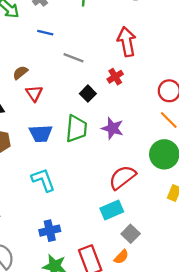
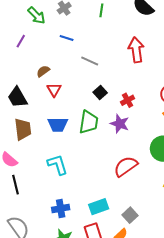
red cross: (115, 77) -> (128, 100), moved
cyan rectangle: (112, 210) -> (99, 207), moved

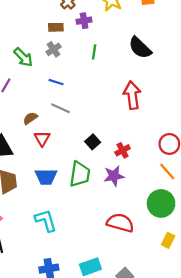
gray line: (90, 61) -> (60, 108), moved
purple star: (120, 124) -> (114, 176), turned -30
red semicircle: (126, 166) -> (120, 223), turned 50

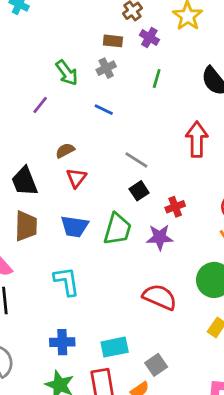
purple cross: (84, 21) -> (149, 37), turned 32
gray line: (60, 108) -> (136, 160), moved

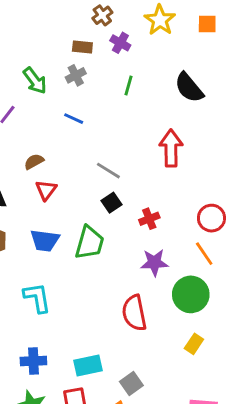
purple star: (160, 237) -> (154, 263), moved
red semicircle: (160, 297) -> (134, 313), turned -124

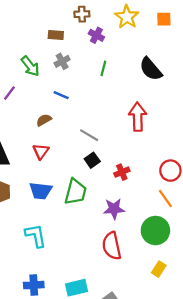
brown cross: (102, 15) -> (82, 14), turned 35
brown rectangle: (82, 47) -> (56, 35), moved
brown semicircle: (34, 162) -> (44, 120), moved
purple star: (154, 263) -> (114, 209), moved

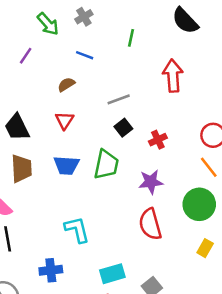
green line: (103, 68) -> (131, 38), moved
gray line: (89, 135) -> (119, 99), turned -48
cyan L-shape: (36, 236) -> (77, 230), moved
blue cross: (34, 285) -> (51, 270), moved

